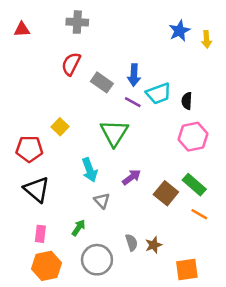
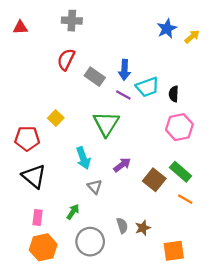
yellow arrow: (207, 39) -> (192, 37), turned -126

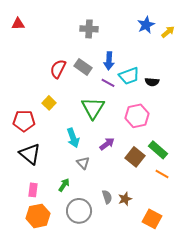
gray cross: (72, 21) -> (89, 29), moved
red semicircle: (66, 60) -> (58, 69), moved
black semicircle: (174, 94) -> (152, 82), turned -88
pink hexagon: (179, 127) -> (137, 116), moved
orange square: (174, 251) -> (152, 219), turned 36

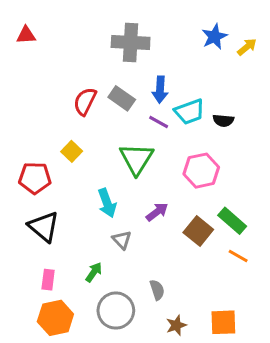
gray cross: (89, 29) -> (131, 42), size x1.4
brown star: (125, 199) -> (176, 325), moved
orange square: (152, 219) -> (223, 322), turned -30

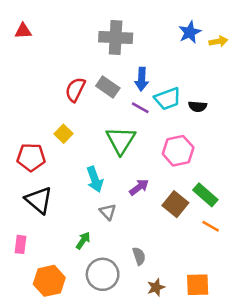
yellow arrow: (247, 47) -> (218, 41), turned 30
pink rectangle: (48, 280) -> (21, 244), moved

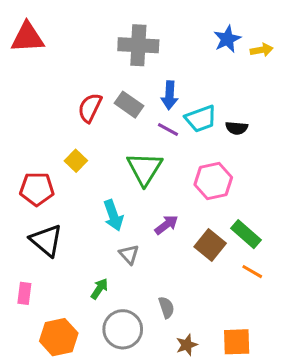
red triangle: (23, 31) -> (28, 37), size x1.6

